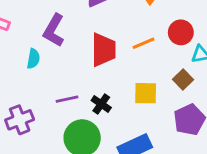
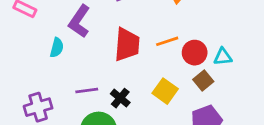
red circle: (181, 32) -> (195, 53), moved
yellow square: (146, 93) -> (165, 91), turned 30

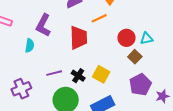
orange line: (167, 41) -> (99, 18), moved
yellow square: (165, 91) -> (101, 74), moved

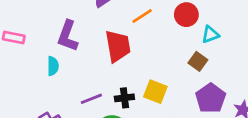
red circle: (126, 38) -> (186, 15), moved
black cross: (78, 76) -> (124, 98), turned -32

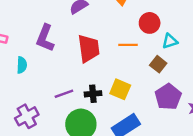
orange line: (142, 16) -> (128, 45), moved, turned 30
cyan semicircle: (53, 66) -> (22, 65), moved

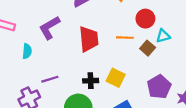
purple L-shape: (45, 38) -> (49, 28), turned 35
brown square: (158, 64) -> (148, 48), moved
purple line: (64, 94) -> (50, 79), moved

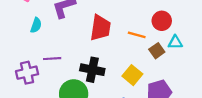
yellow square: (116, 78) -> (132, 75), moved
black cross: (91, 81) -> (92, 70), size x1.5

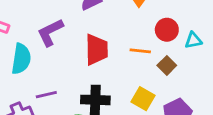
cyan semicircle: (36, 25) -> (21, 59), size x1.6
cyan triangle: (175, 42) -> (193, 40), moved

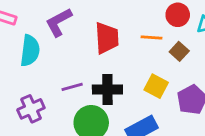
purple line: (46, 95) -> (72, 87), moved

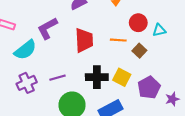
cyan semicircle: (30, 51) -> (25, 50), turned 45
black cross: (107, 89) -> (97, 77), moved
purple cross: (31, 109) -> (27, 83), moved

